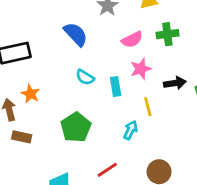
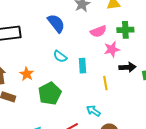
pink star: (141, 69) -> (112, 49), moved
orange star: (30, 94) -> (27, 74), moved
cyan arrow: (131, 130) -> (93, 111), moved, turned -88

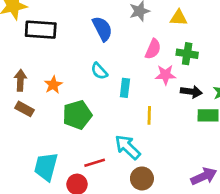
pink semicircle: (98, 31) -> (153, 49), turned -56
black arrow: (127, 67) -> (191, 92), moved
cyan arrow: (93, 111) -> (128, 147), size x1.5

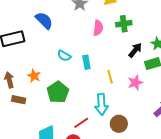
blue semicircle: (102, 29) -> (44, 21), moved
pink star: (166, 75) -> (135, 83), moved
black arrow: (191, 92) -> (135, 50), turned -42
cyan arrow: (128, 147) -> (101, 104), turned -120

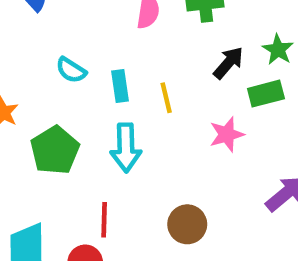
yellow line: (110, 77) -> (166, 98), moved
cyan arrow: (101, 104) -> (126, 148), moved
red line: (81, 123) -> (104, 220), turned -56

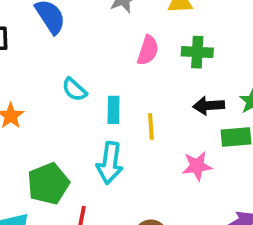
black arrow: (228, 63) -> (209, 106), turned -144
green pentagon: (55, 150) -> (48, 184), moved

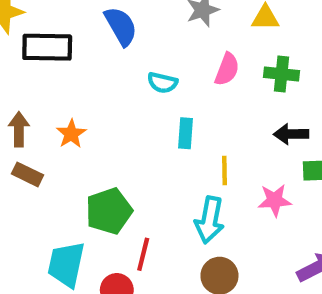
cyan semicircle: (74, 90) -> (162, 83), moved, turned -32
yellow line: (151, 126) -> (224, 170), moved
cyan arrow: (110, 163) -> (210, 220), moved

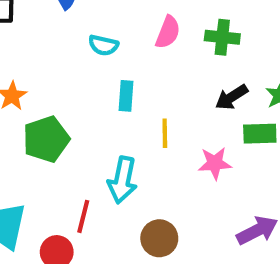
black arrow: (291, 134) -> (231, 97), turned -32
green pentagon: (109, 211) -> (46, 139), moved
cyan arrow: (210, 220) -> (122, 180), moved

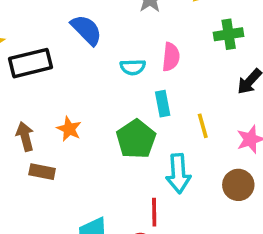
pink semicircle: (168, 32) -> (171, 57), moved
green pentagon: (46, 139) -> (136, 139), moved
brown circle: (159, 238) -> (238, 185), moved

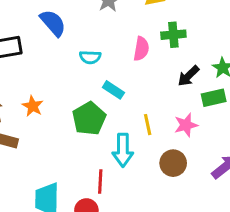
pink semicircle: (171, 57) -> (141, 49), moved
cyan rectangle: (163, 104) -> (113, 90), turned -50
yellow line: (203, 126) -> (148, 125), moved

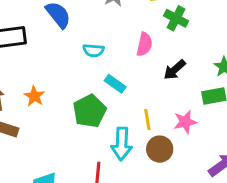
green cross: (173, 35) -> (176, 18), moved, turned 30
black arrow: (188, 76) -> (175, 70), moved
brown circle: (173, 163) -> (160, 149), moved

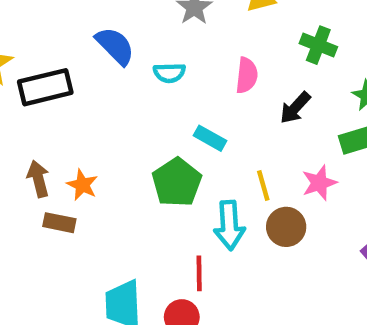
green cross: (176, 18) -> (318, 45), moved
cyan semicircle: (93, 50) -> (169, 73), moved
orange star: (34, 96) -> (82, 185), moved

